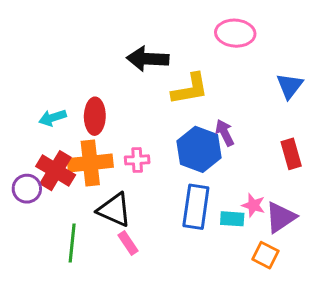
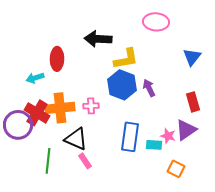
red ellipse: (95, 116) -> (57, 59), moved
blue hexagon: (199, 149) -> (122, 85), moved
purple circle: (27, 189) -> (18, 125), size x1.5
purple triangle: (281, 217) -> (186, 130), moved

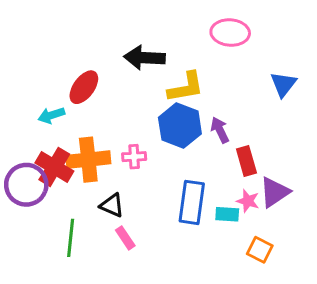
red ellipse: (57, 59) -> (84, 87), turned 35
red rectangle: (193, 102) -> (246, 161), moved
black triangle: (76, 139) -> (112, 205), size x0.7

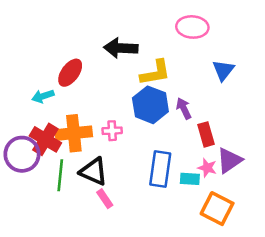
blue triangle: (283, 84) -> (223, 70), moved
black triangle: (112, 205) -> (94, 171), size x1.4
green line: (71, 238) -> (60, 175), moved
orange square: (260, 250) -> (217, 209), size x1.5

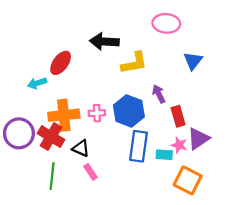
blue hexagon: (150, 105) -> (129, 111), moved
red cross: (45, 139) -> (51, 137), moved
black triangle: (94, 171) -> (81, 148), size x0.7
green line: (60, 175) -> (52, 176), moved

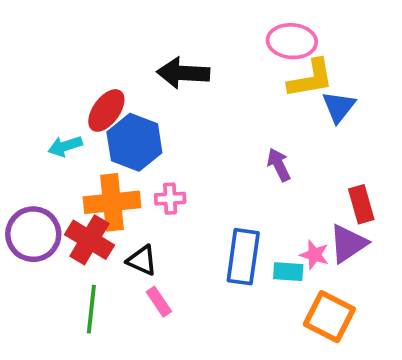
yellow L-shape: (134, 63) -> (311, 79), moved
blue hexagon: (129, 111) -> (134, 142), moved
red rectangle: (178, 116) -> (361, 204), moved

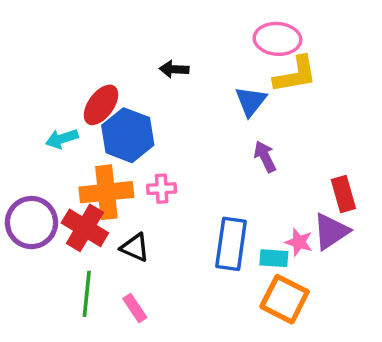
black arrow: (183, 73) -> (174, 69), size x0.6
blue triangle: (339, 107) -> (251, 101), moved
pink rectangle: (159, 302) -> (135, 308), moved
orange square: (329, 317) -> (285, 299), moved

